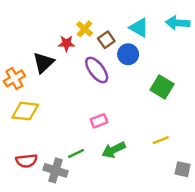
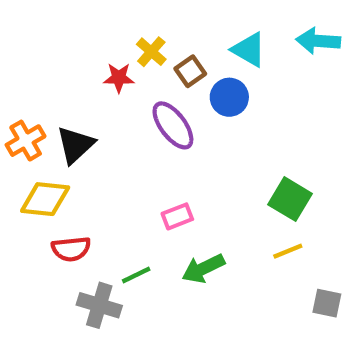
black triangle: (43, 63) -> (75, 145), moved
green square: (162, 87) -> (290, 199), moved
red semicircle: (26, 161) -> (71, 249), moved

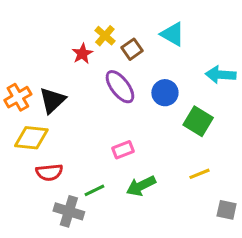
cyan arrow: (318, 41) -> (221, 75), moved
red star: (119, 78) -> (82, 54), turned -30
blue circle: (229, 97) -> (165, 93), moved
green square: (290, 199) -> (198, 121), moved

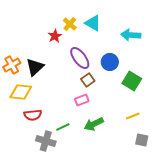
cyan triangle: (173, 34) -> (93, 23), moved
brown square: (132, 49) -> (88, 80), moved
cyan arrow: (221, 75) -> (131, 35), moved
gray square: (227, 210) -> (142, 140), moved

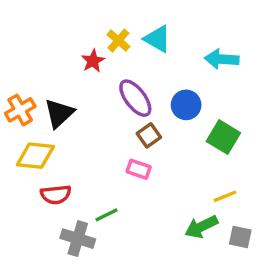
pink rectangle: (82, 100) -> (139, 169), turned 40
green arrow: (94, 124) -> (201, 227), moved

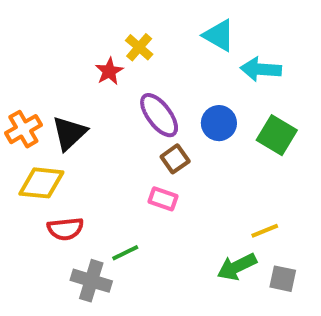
cyan triangle: (157, 39) -> (219, 35), moved
green square: (223, 137) -> (277, 135), moved

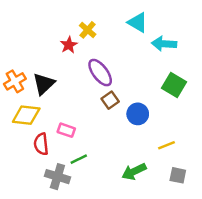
blue circle: (219, 123) -> (138, 114), moved
pink rectangle: (163, 199) -> (66, 130), moved
red semicircle: (65, 229) -> (41, 144), turned 90
green arrow: (237, 267) -> (134, 172), moved

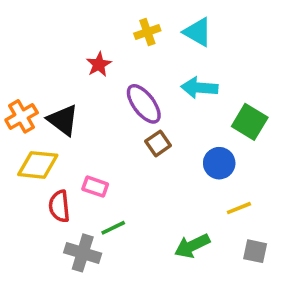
yellow cross: (88, 30) -> (147, 32), moved, turned 30
cyan arrow: (164, 44) -> (199, 88), moved
black triangle: (44, 84) -> (63, 120), turned -40
blue circle: (138, 114) -> (219, 163), moved

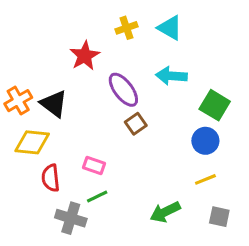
red star: (99, 64) -> (85, 56), size x1.4
blue circle: (219, 163) -> (205, 141), moved
pink rectangle: (95, 187) -> (94, 166), moved

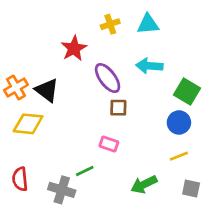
cyan triangle: (170, 28) -> (148, 24), turned -35
brown square: (136, 124) -> (118, 108), turned 36
pink rectangle: (94, 166) -> (109, 144), moved
red semicircle: (51, 178) -> (20, 179), moved

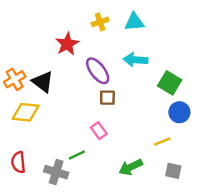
blue circle: (179, 122) -> (179, 112), moved
pink rectangle: (109, 144) -> (99, 131), turned 35

